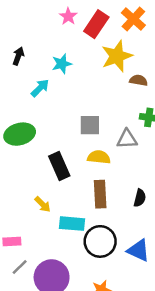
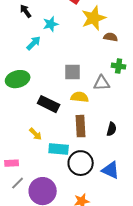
black arrow: (18, 56) -> (26, 11), moved, turned -56
black rectangle: (59, 166) -> (49, 104), turned -40

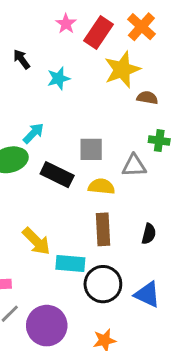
cyan arrow: (34, 43) -> (33, 133), moved
black rectangle: (49, 104) -> (57, 175), moved
yellow arrow: (36, 134) -> (36, 241), size x1.5

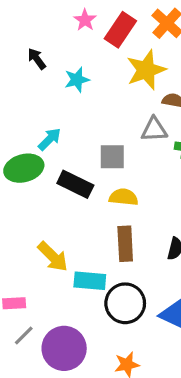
gray triangle: (134, 166) -> (154, 130), moved

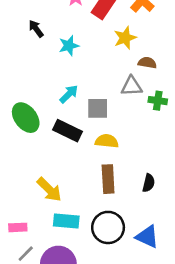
yellow star: (146, 70) -> (125, 38), size x0.7
cyan arrow: (50, 139) -> (69, 94), moved
green ellipse: (24, 168) -> (26, 118), turned 68
cyan rectangle: (90, 281) -> (66, 221), moved

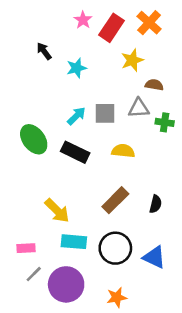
gray square: (98, 108) -> (105, 113), moved
yellow semicircle: (107, 141) -> (123, 151), moved
brown rectangle: (108, 179) -> (115, 200), turned 48

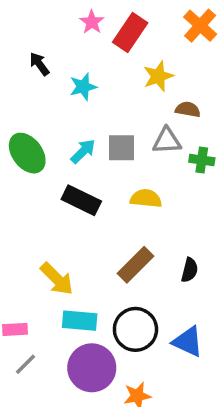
orange cross: (149, 23) -> (200, 26), moved
green ellipse: (34, 139) -> (27, 153), moved
purple circle: (66, 284) -> (92, 368), moved

